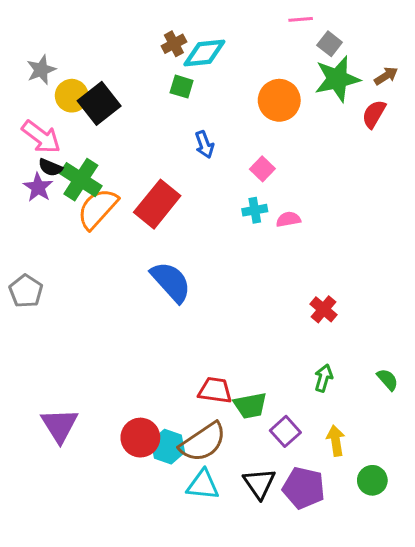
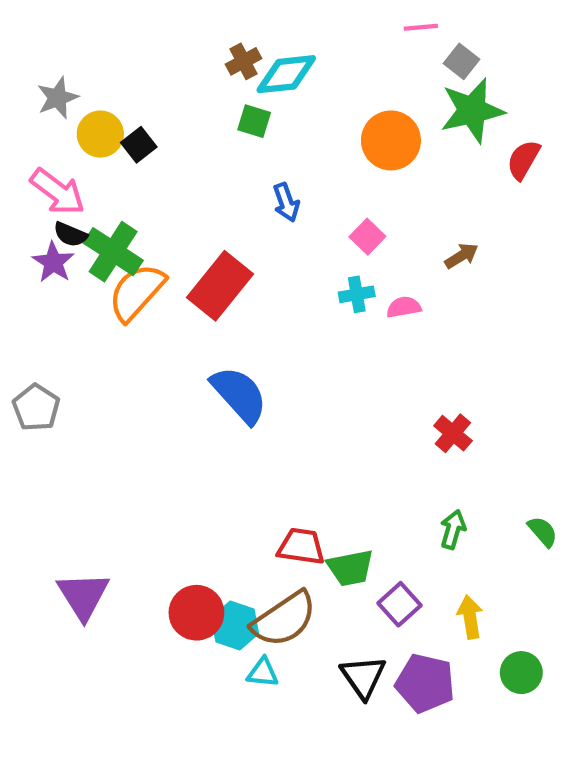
brown arrow: (386, 76) -> (461, 256), moved
black square: (99, 103) -> (139, 145), size x0.6
cyan triangle: (203, 485) -> (263, 673), moved, size x0.7

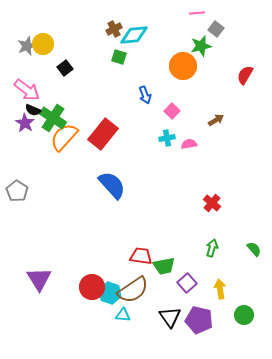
green star: (472, 111) -> (201, 46), moved, size x0.7
yellow circle: (100, 134) -> (43, 44), moved
blue arrow: (286, 202) -> (145, 95), moved

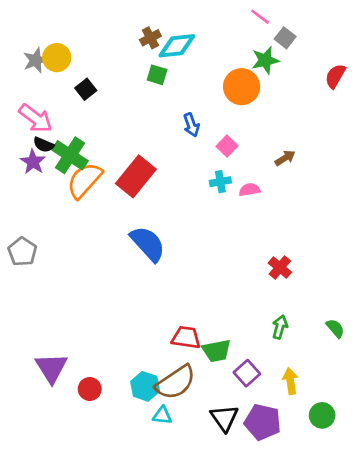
pink line: (197, 13) -> (260, 17), turned 42
red semicircle: (245, 75) -> (335, 76), moved
red circle: (92, 287) -> (90, 389), moved, size x0.7

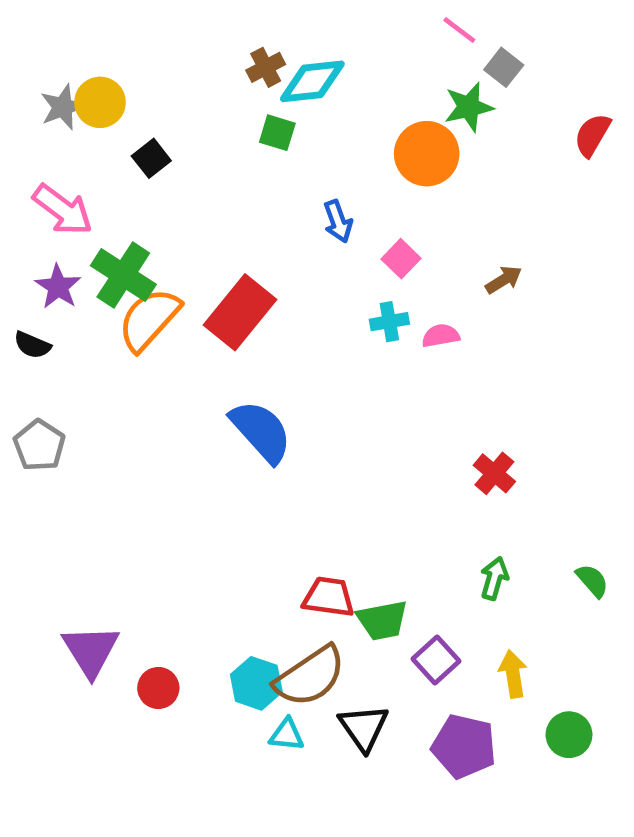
black semicircle: (44, 145) -> (32, 345), moved
black triangle: (224, 418) -> (364, 728), moved

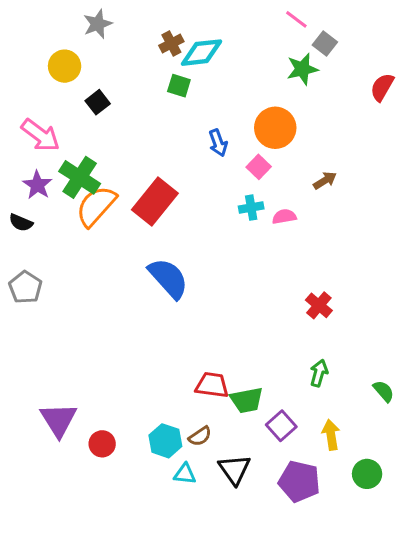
gray star: (63, 107) -> (98, 24), moved
orange circle: (427, 154) -> (275, 128), moved
green semicircle: (592, 581) -> (384, 391), moved
brown semicircle: (310, 676) -> (200, 436), size x0.5

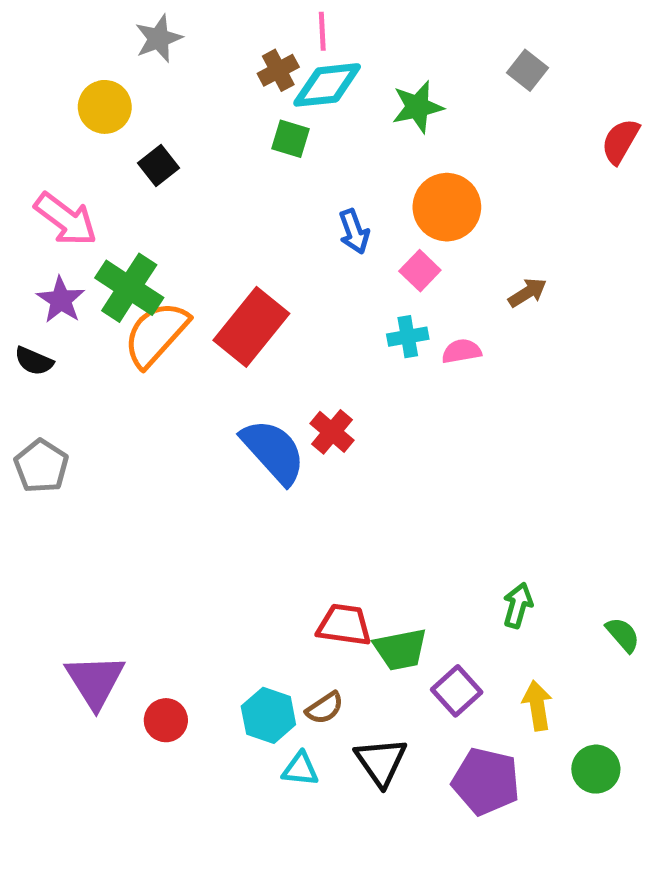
pink line: (296, 19) -> (322, 31), moved, turned 50
green star: (302, 69) -> (418, 107), moved
red cross: (319, 305) -> (332, 432), moved

